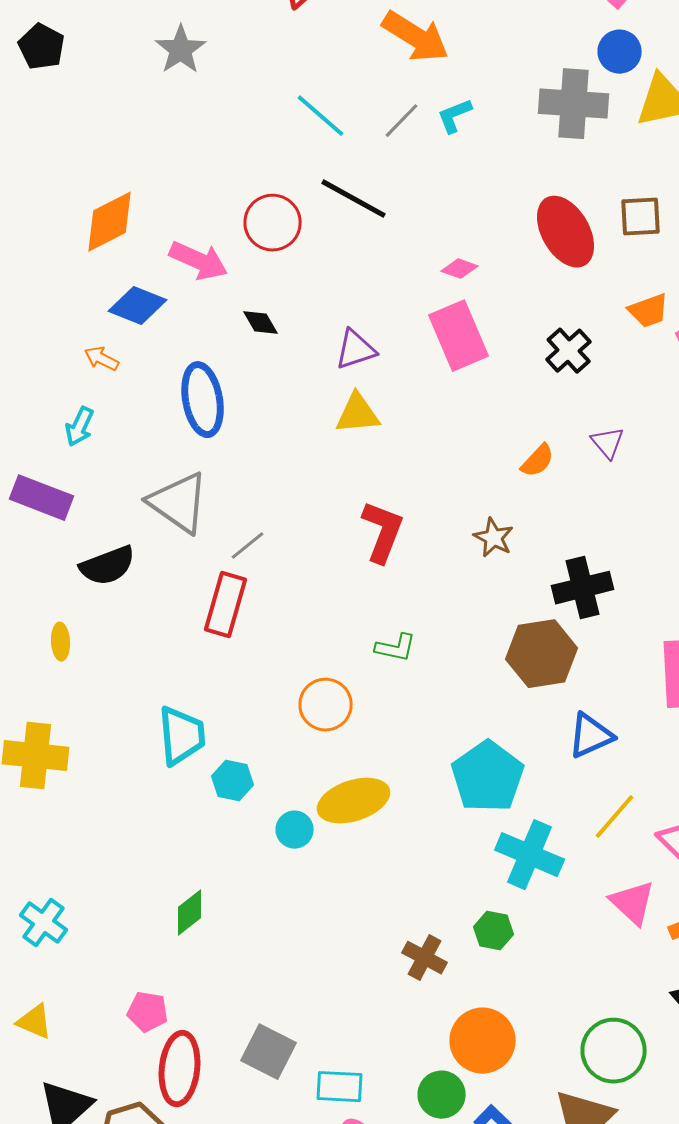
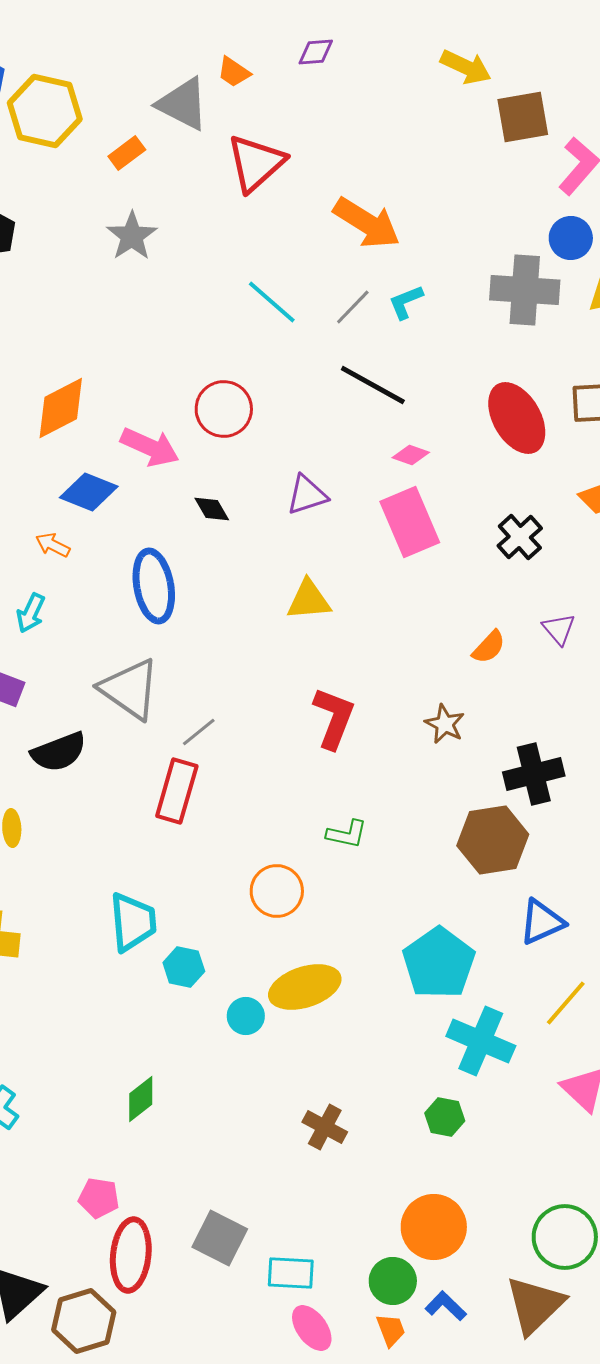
black line: (354, 199) -> (373, 385), moved
purple triangle: (356, 350) -> (307, 495), moved
brown cross: (425, 958) -> (325, 1127), moved

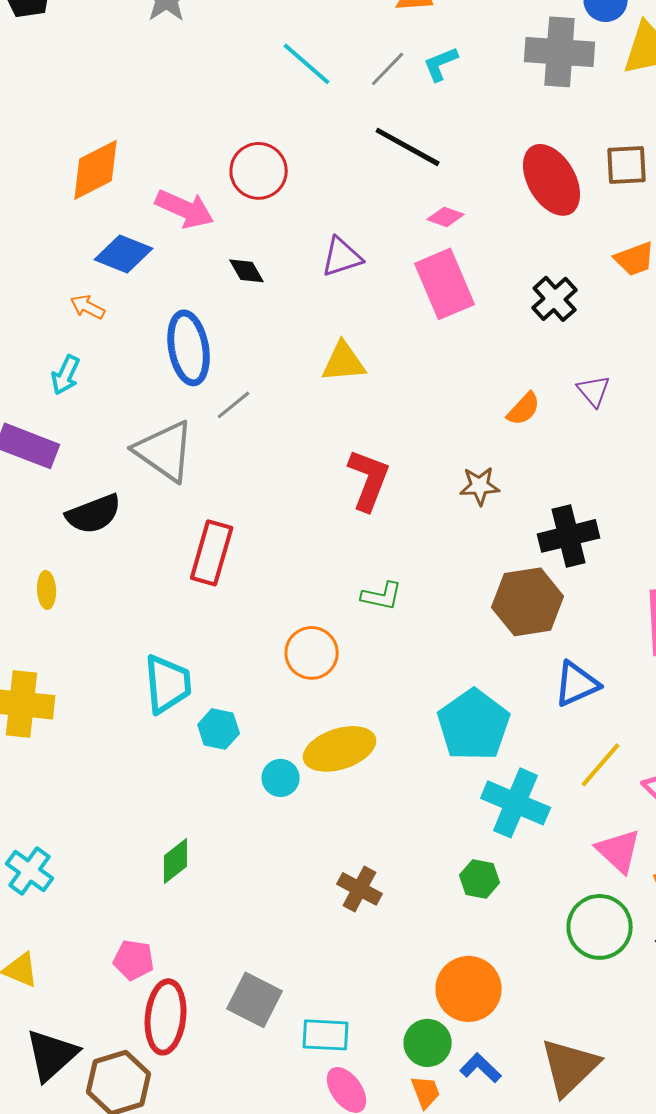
brown star: (445, 724) -> (480, 486), turned -30
gray line: (199, 732) -> (234, 405), moved
green circle: (565, 1237) -> (600, 927), moved

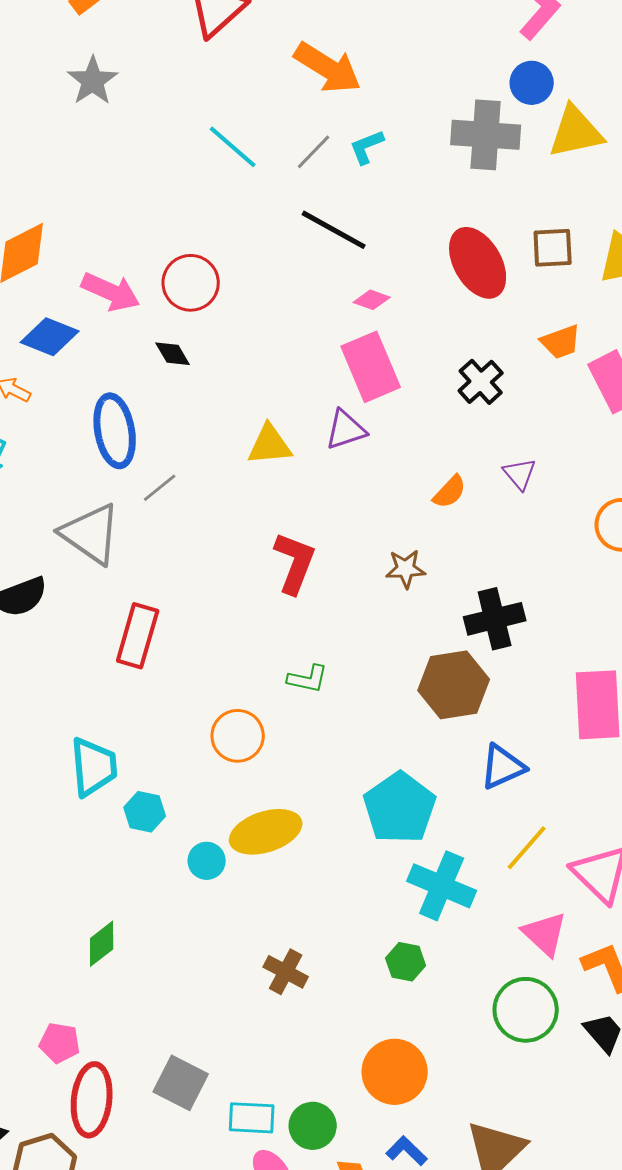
red circle: (259, 171) -> (191, 283), moved
purple triangle: (342, 257) -> (346, 430), moved
green circle: (428, 1043) -> (313, 1126), moved

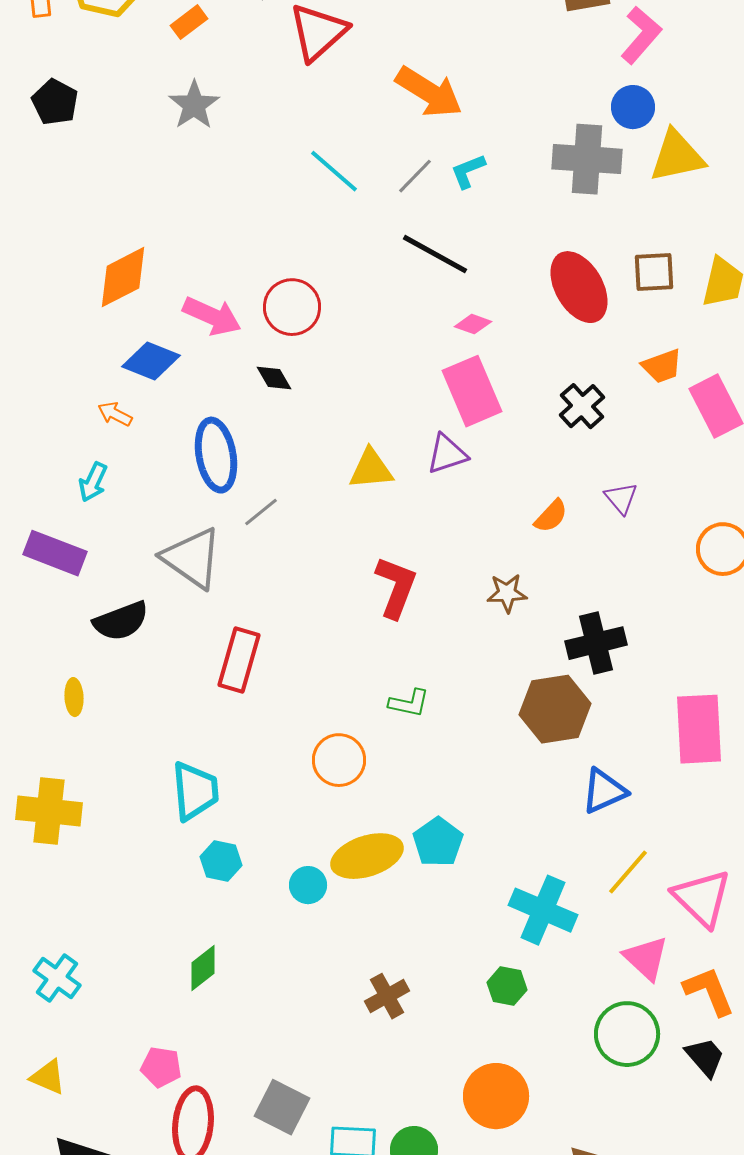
cyan pentagon: (400, 808) -> (438, 842), moved, size x0.7
cyan hexagon: (145, 812) -> (221, 861), moved
brown cross: (286, 972) -> (387, 996), turned 33

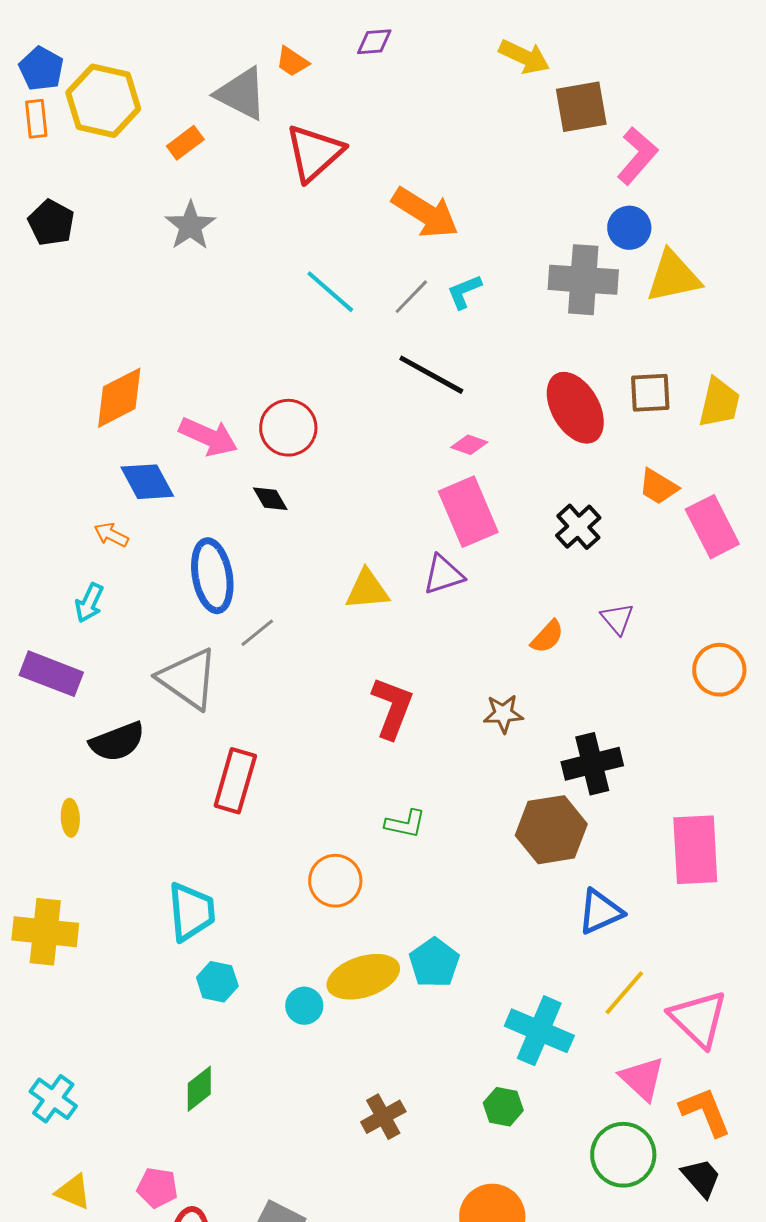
blue diamond: (151, 361) -> (147, 482), turned 40
orange trapezoid: (662, 366) -> (658, 487), turned 51
yellow triangle: (48, 1077) -> (73, 1192), moved

